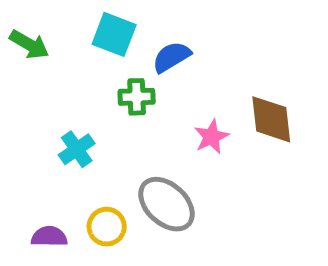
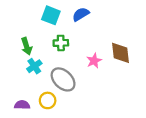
green arrow: (29, 44) -> (27, 46), moved, turned 42
blue semicircle: (171, 57) -> (81, 14), moved
gray ellipse: (166, 204) -> (63, 79), moved

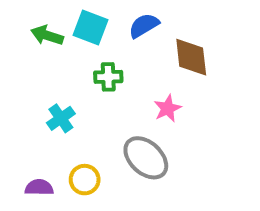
green arrow: (27, 46) -> (47, 35), moved, turned 126
brown diamond: (121, 53) -> (191, 57), moved
gray ellipse: (63, 79) -> (146, 158), moved

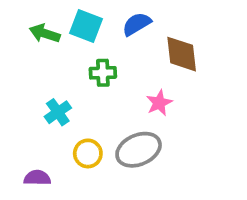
gray ellipse: (146, 158) -> (139, 150), turned -66
yellow circle: (85, 180) -> (88, 153), moved

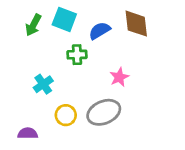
blue semicircle: (137, 24) -> (100, 31), moved
green arrow: (45, 33) -> (33, 25), turned -80
brown diamond: (182, 54) -> (136, 24), moved

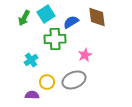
cyan square: (64, 19) -> (46, 14), turned 36
green cross: (77, 55) -> (55, 39), size x1.5
purple semicircle: (28, 133) -> (32, 95), moved

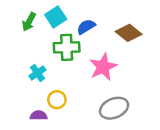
brown diamond: (97, 17) -> (129, 33), moved, turned -45
pink star: (85, 55) -> (103, 67), size x1.6
gray ellipse: (74, 80) -> (114, 108), moved

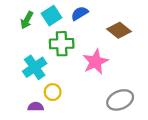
blue semicircle: (86, 27) -> (80, 13), moved
cyan cross: (37, 73) -> (35, 67), size x1.5
gray ellipse: (114, 108) -> (120, 100), moved

